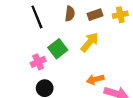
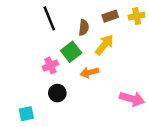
brown semicircle: (70, 14) -> (84, 28), moved
orange arrow: (95, 79) -> (89, 72), moved

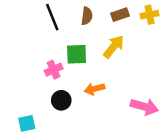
brown semicircle: (84, 28) -> (87, 16), moved
green square: (71, 52) -> (77, 54), turned 36
orange arrow: (89, 72) -> (94, 89), moved

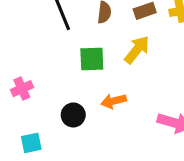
pink cross: (54, 70) -> (22, 89), moved

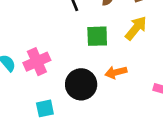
pink cross: (22, 89) -> (37, 62), size x1.4
black circle: (73, 115) -> (81, 84), size x1.5

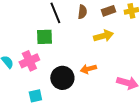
yellow arrow: (136, 28) -> (103, 36), turned 36
green square: (97, 36) -> (44, 37), moved

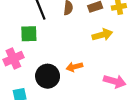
yellow arrow: (103, 36) -> (102, 35), moved

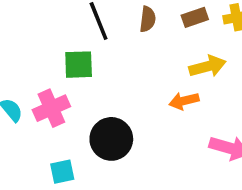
orange arrow: (74, 67) -> (184, 101), moved

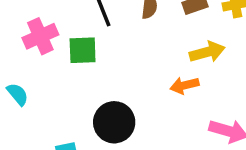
pink cross: (51, 108) -> (40, 36), moved

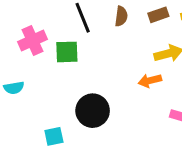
cyan semicircle: (18, 94) -> (14, 88), turned 120

